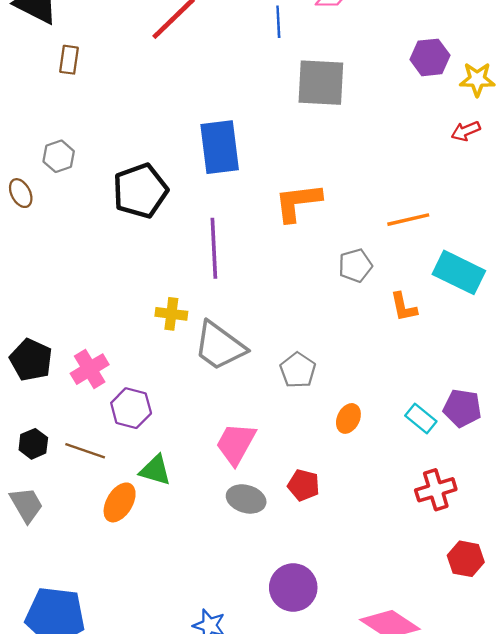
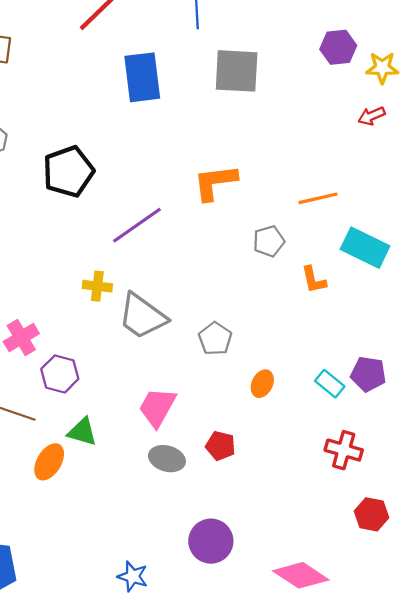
blue rectangle: (220, 147) -> (142, 77), moved
purple line: (214, 248) -> (137, 225), turned 58
red cross: (436, 490) -> (344, 450), turned 33

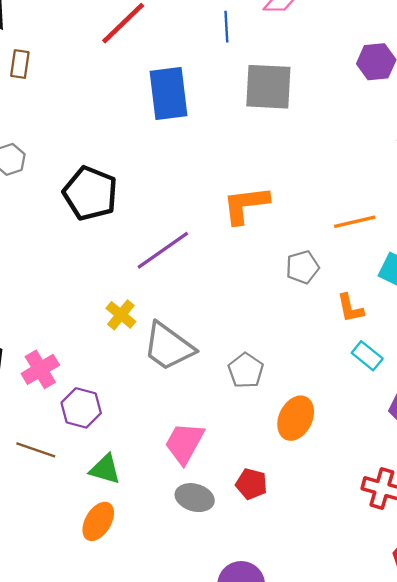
black pentagon: (68, 172) -> (90, 193), turned -30
yellow cross: (97, 286) -> (121, 315), turned 32
orange ellipse: (262, 384) -> (296, 418), size x1.5
cyan rectangle: (330, 384) -> (367, 356), moved
orange ellipse: (49, 462) -> (98, 521), moved

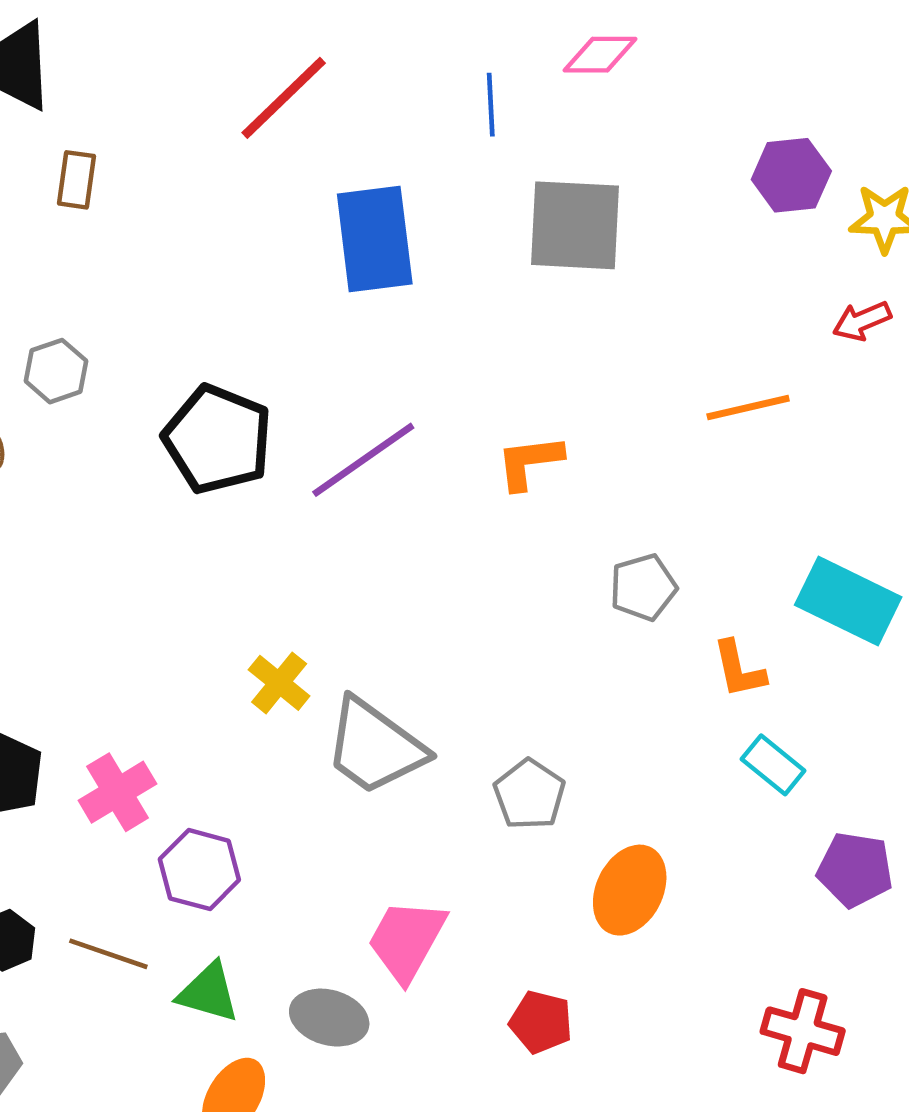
orange L-shape: (246, 205) -> (529, 462), size x0.7
orange line: (355, 222) -> (748, 407), moved
purple line: (163, 250) -> (363, 460), moved
green triangle: (105, 469) -> (209, 992), moved
gray ellipse: (195, 498) -> (329, 1018), moved

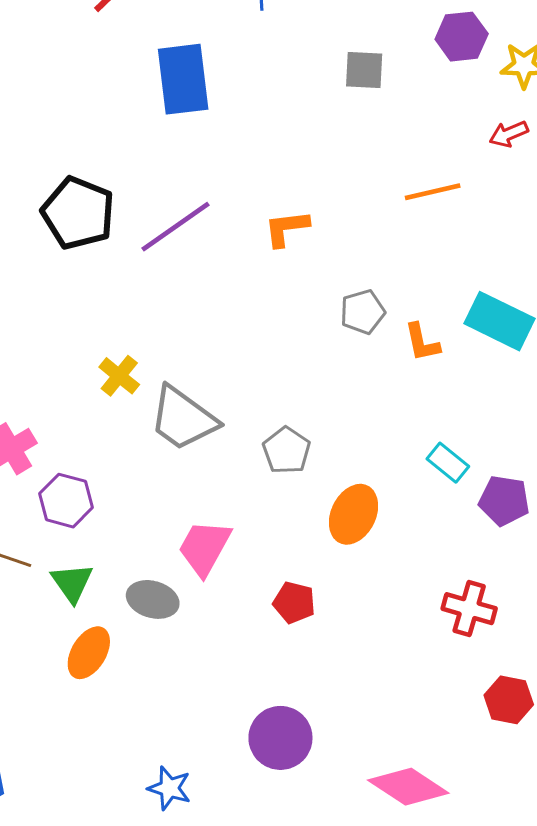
gray square: (575, 225) -> (364, 70), moved, size x0.6
orange L-shape: (739, 669) -> (422, 342), moved
cyan rectangle: (773, 765) -> (448, 463), moved
green triangle: (209, 992) -> (72, 583), turned 39

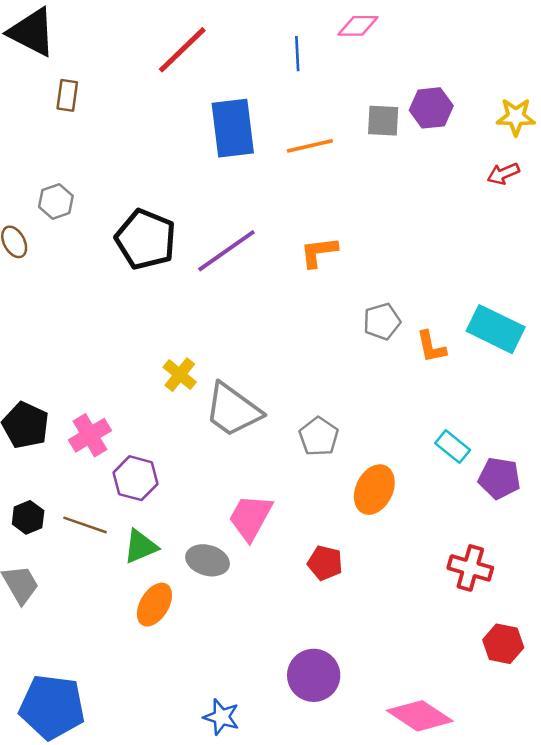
purple hexagon: (462, 37) -> (431, 108), moved
orange line: (433, 192) -> (310, 146), moved
green triangle: (72, 583) -> (141, 546), turned 42

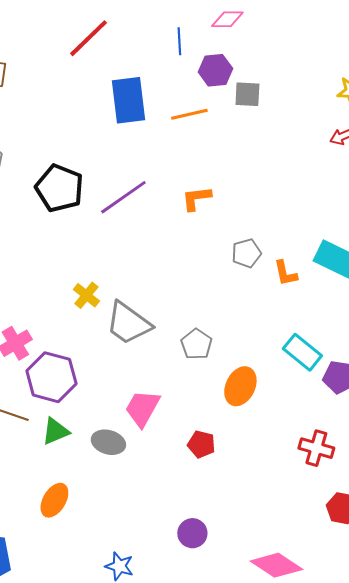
purple hexagon: (431, 108) -> (215, 70), moved
cyan rectangle: (453, 447) -> (302, 352), size x1.4
purple hexagon: (135, 478) -> (51, 377), size x1.4
orange ellipse: (154, 605) -> (54, 500), moved
purple circle: (314, 675) -> (192, 533), size x0.7

